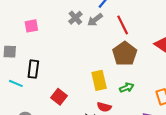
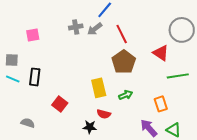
gray cross: (75, 18) -> (76, 27), turned 32
cyan line: (16, 83) -> (13, 79), moved

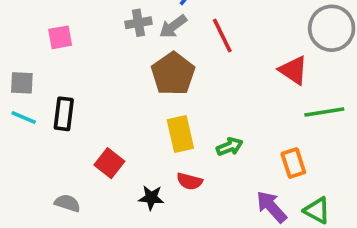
brown pentagon: (124, 62) -> (173, 74), moved
gray semicircle: (28, 123) -> (67, 203), moved
black star: (90, 127) -> (151, 198), moved

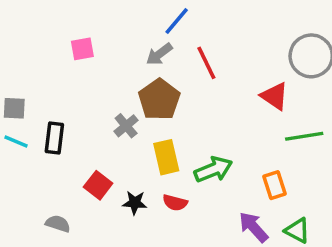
gray cross: (138, 23) -> (126, 126), moved, turned -30
pink square: (60, 37) -> (82, 49), moved
green arrow: (230, 147) -> (213, 169), size x1.5
black star: (151, 198) -> (135, 203), moved

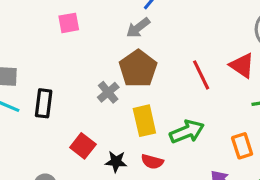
red line: (206, 63) -> (201, 75), moved

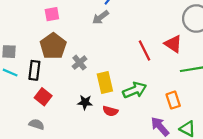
brown pentagon: (138, 69) -> (53, 46), moved
red square: (83, 146) -> (43, 97), moved
black star: (116, 162) -> (85, 102), moved

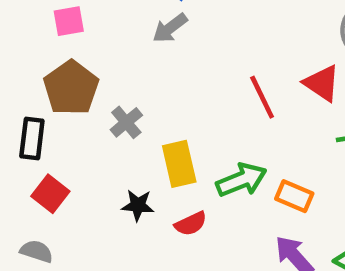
orange rectangle: (173, 100) -> (294, 196), moved, turned -49
red semicircle: (110, 111) -> (191, 224), turned -40

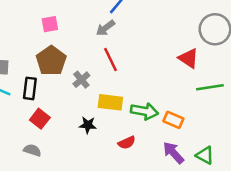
red line: (262, 97) -> (110, 59), moved
yellow rectangle: (179, 164) -> (110, 102), turned -70
green arrow: (241, 180) -> (144, 111), turned 32
red semicircle: (191, 224) -> (127, 143), moved

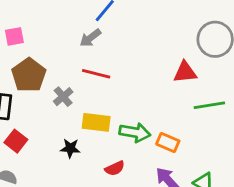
pink square: (50, 24) -> (14, 36), moved
red triangle: (189, 58) -> (185, 72), turned -40
red line: (110, 59) -> (96, 74), turned -50

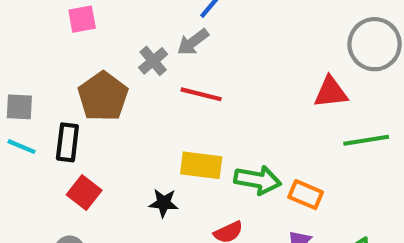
pink square: (14, 36) -> (82, 19), moved
gray cross: (63, 97) -> (153, 61), moved

